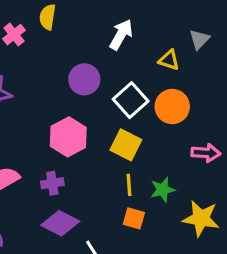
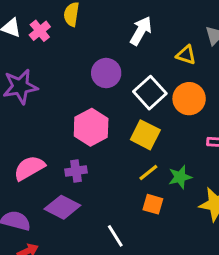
yellow line: (129, 185) -> (148, 173), turned 55
purple diamond: (60, 223) -> (62, 207), moved

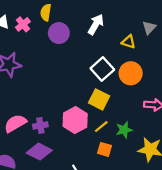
purple circle: (106, 73) -> (59, 33), moved
pink hexagon: (91, 127) -> (75, 120), moved
purple cross: (76, 171) -> (40, 126), moved

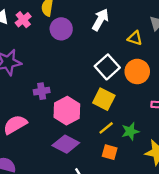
pink hexagon: (75, 120) -> (67, 111), moved
purple cross: (40, 126) -> (42, 91), moved
purple diamond: (39, 152) -> (66, 144), moved

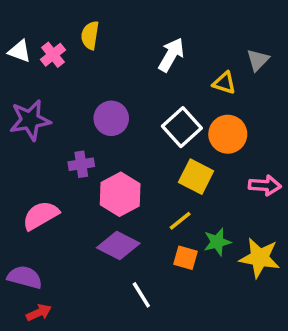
purple circle: (61, 29) -> (111, 118), moved
yellow square: (104, 99) -> (196, 177), moved
green star: (130, 131) -> (217, 242), moved

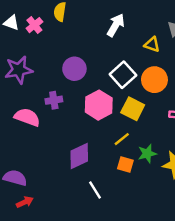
pink hexagon: (120, 194) -> (99, 105), moved
pink semicircle: (41, 215) -> (27, 117), moved, turned 50
purple diamond: (118, 245) -> (79, 156), turned -52

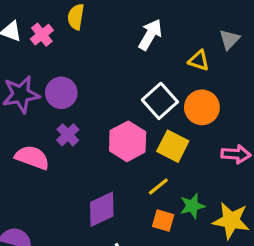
purple circle: (74, 69) -> (61, 93), moved
purple cross: (54, 100) -> (68, 135), turned -35

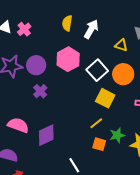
yellow semicircle: (76, 17) -> (67, 23), moved
pink hexagon: (128, 141) -> (68, 59), moved
pink semicircle: (32, 157) -> (18, 125), moved
purple diamond: (102, 209) -> (46, 135), moved

